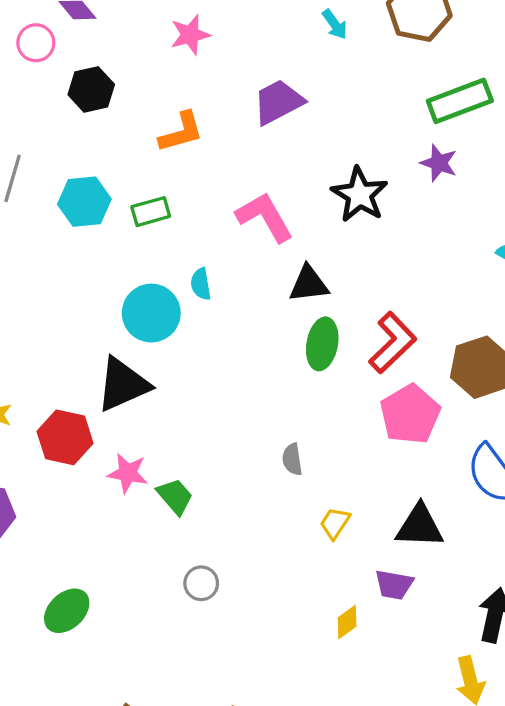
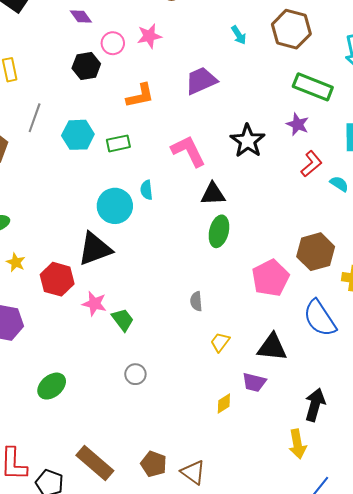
pink circle: (36, 43) -> (113, 43), moved
green rectangle: (460, 101) -> (313, 87), turned 39
red L-shape: (393, 343) -> (311, 164), moved, size x0.7

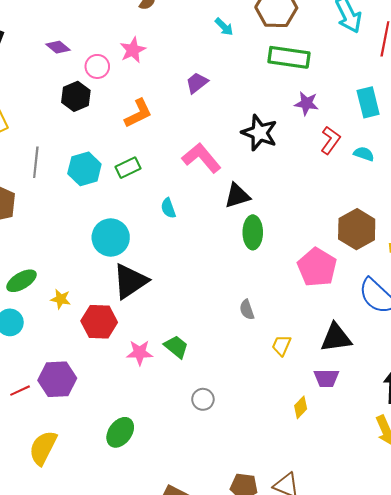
purple trapezoid: (201, 81) -> (197, 83), size x0.7
green rectangle: (313, 87) -> (289, 57), moved
cyan circle: (115, 206) -> (111, 237), moved
yellow star: (16, 262) -> (61, 299), moved
pink star: (94, 304) -> (140, 353), moved

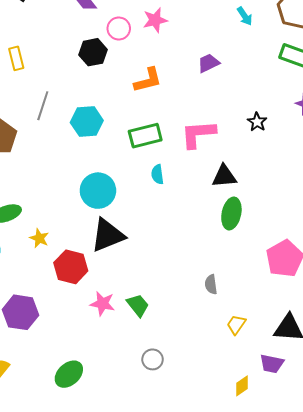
black star: (259, 133) -> (257, 122), size x0.6
pink L-shape: (201, 158) -> (198, 134), turned -66
green rectangle: (128, 168) -> (145, 136), moved, size x1.4

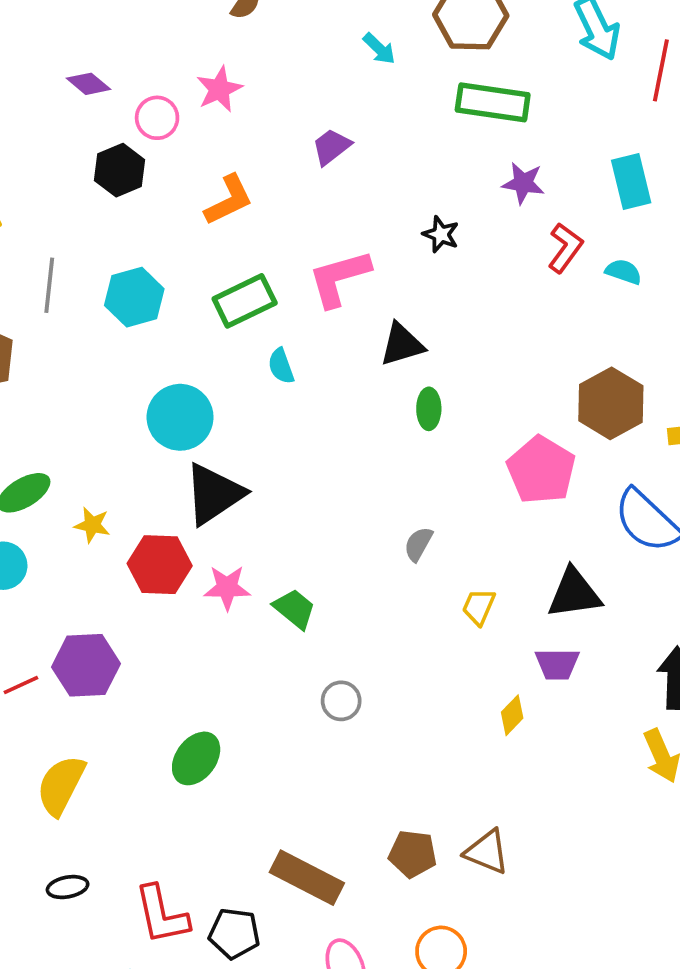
green ellipse: (231, 213) -> (429, 409), size x0.7
gray semicircle: (211, 284) -> (418, 544), turned 48
pink star: (103, 304) -> (227, 588), moved

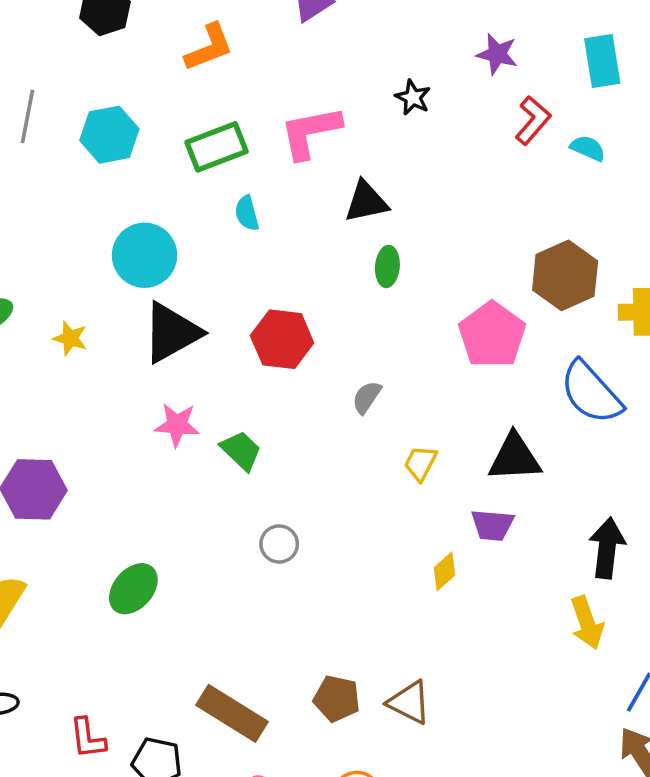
yellow star: (92, 525) -> (70, 338), moved
red hexagon: (160, 565) -> (282, 339), moved
red L-shape: (162, 915) -> (88, 738), size x0.7

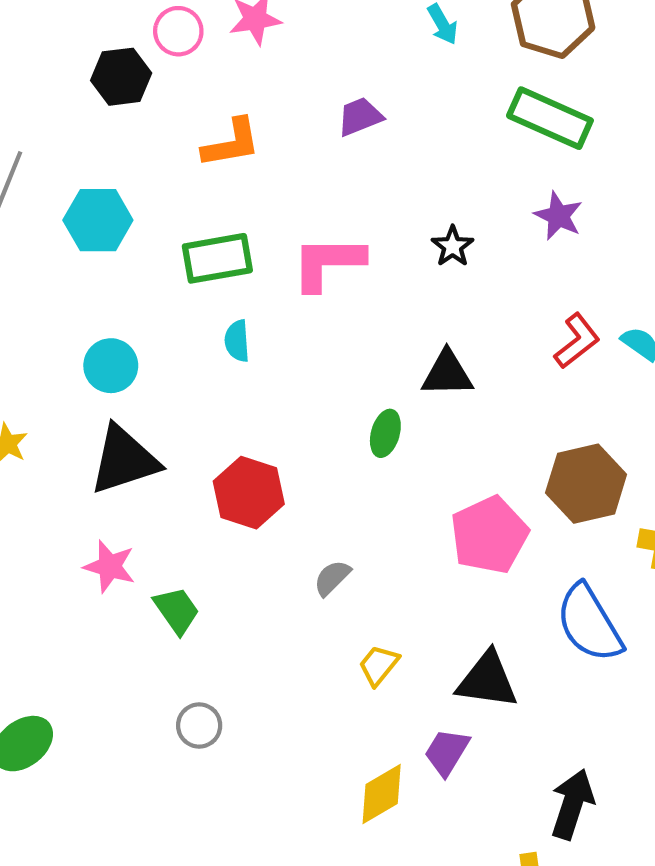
red L-shape: (533, 120) -> (577, 341), moved
black triangle: (366, 202) -> (447, 374), moved
cyan circle: (145, 255) -> (111, 366), size x0.7
purple trapezoid: (492, 525) -> (447, 752), turned 105
yellow diamond: (445, 571) -> (382, 794), size x1.4

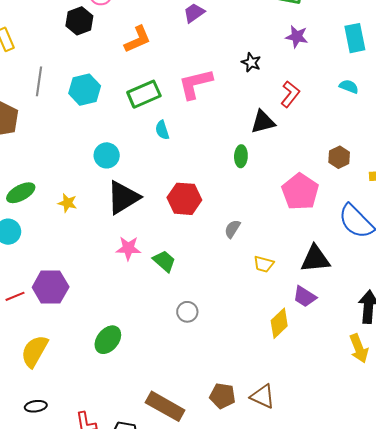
red L-shape: (577, 341) -> (290, 94), moved
brown hexagon: (586, 484) -> (339, 157), size x0.6
yellow trapezoid: (379, 665) -> (264, 264), turned -100
purple trapezoid: (447, 752) -> (305, 297), turned -75

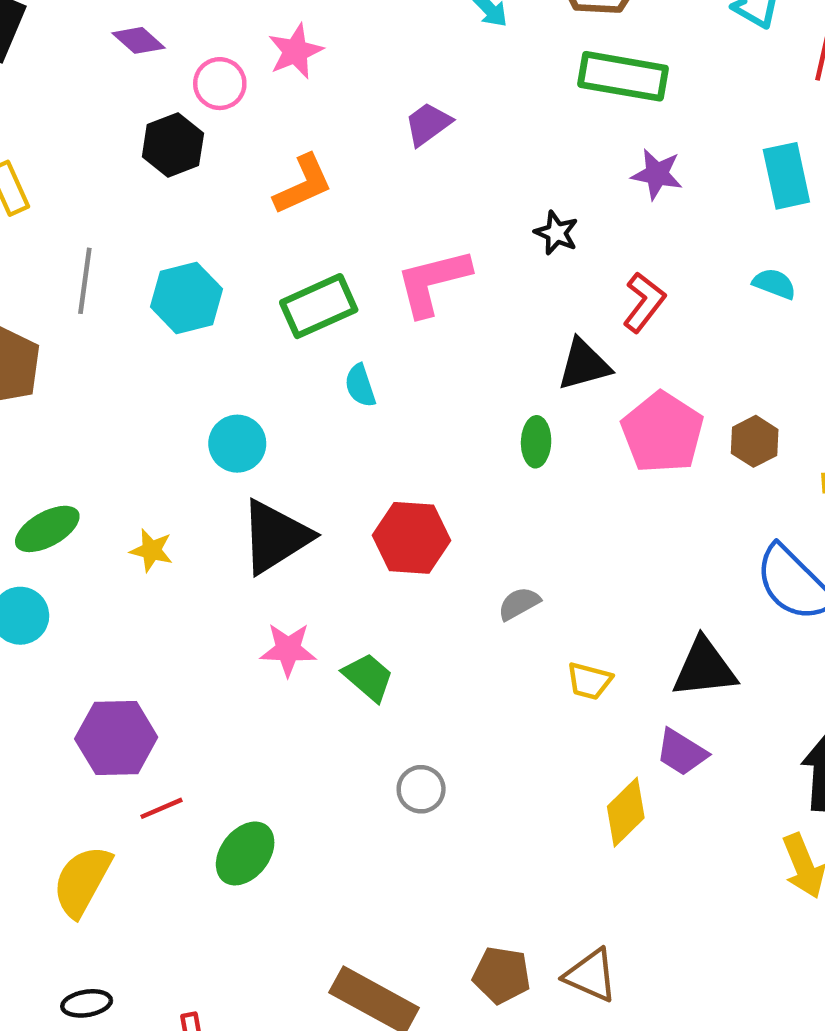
pink pentagon: (300, 192) -> (663, 432), moved
gray semicircle: (232, 229) -> (519, 604), turned 30
red line: (15, 296) -> (161, 808), moved

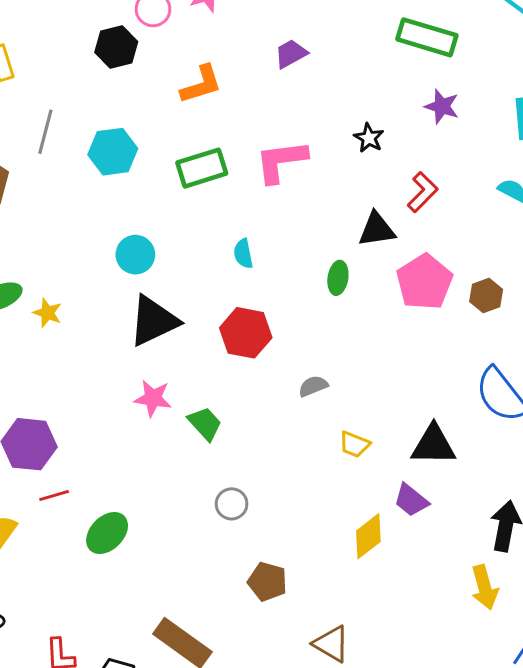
cyan semicircle: (360, 386) -> (243, 254), moved
yellow star: (151, 550) -> (47, 313), moved
brown pentagon: (502, 975) -> (267, 582), moved

